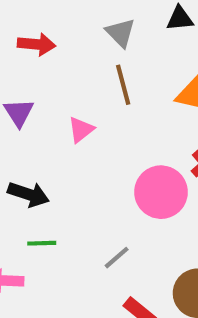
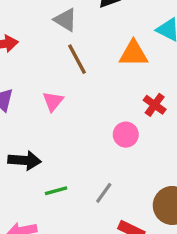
pink circle: (161, 192) -> (126, 135), size x0.6
green line: (42, 243) -> (56, 191), moved

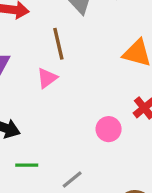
brown line: (77, 59) -> (58, 44), moved

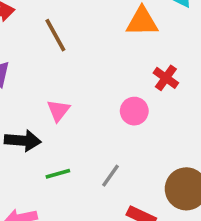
pink triangle: (47, 78) -> (58, 110), moved

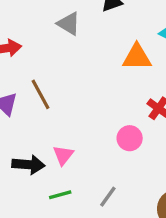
brown line: (55, 35) -> (40, 94), moved
pink triangle: (58, 110) -> (63, 155), moved

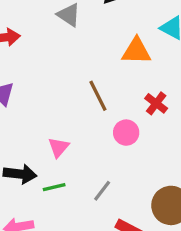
brown line: (40, 94) -> (98, 96), moved
black arrow: (28, 165) -> (20, 174), moved

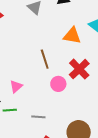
red cross: (156, 103) -> (79, 69), size x1.5
gray line: (102, 191) -> (38, 117), turned 48

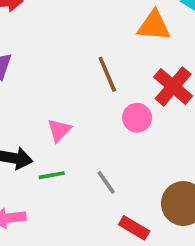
gray line: (38, 117) -> (106, 182), turned 56

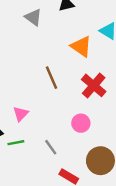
orange triangle: (154, 26) -> (81, 46), turned 30
pink circle: (137, 118) -> (81, 123), moved

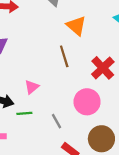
orange triangle: (81, 46) -> (76, 26), moved
pink circle: (81, 123) -> (87, 102), size x1.5

